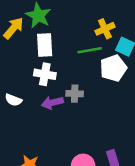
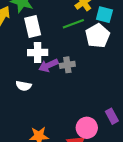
white semicircle: (13, 100) -> (24, 86), moved
purple arrow: (52, 103) -> (48, 65), moved

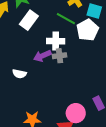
green line: (73, 24) -> (66, 19), turned 48
white rectangle: (33, 26) -> (29, 20), turned 48
white cross: (38, 53) -> (56, 41), moved

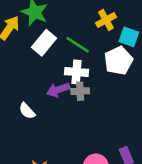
green line: (66, 19) -> (78, 45), moved
white semicircle: (19, 74) -> (27, 111), turned 32

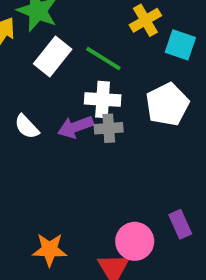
white pentagon: (119, 61) -> (167, 104), moved
white semicircle: (27, 111) -> (27, 127), moved

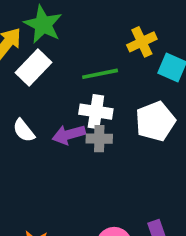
white rectangle: (53, 56) -> (34, 68), moved
green line: (103, 59) -> (100, 74), turned -48

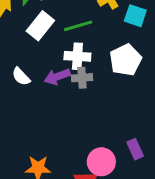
white rectangle: (34, 68) -> (40, 26), moved

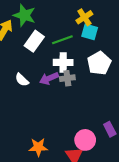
cyan square: (135, 16) -> (90, 32), moved

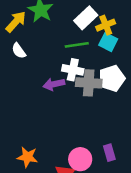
white rectangle: (34, 41) -> (86, 18), moved
gray cross: (67, 78) -> (89, 83), moved, size x1.5
white semicircle: (22, 80) -> (19, 51), moved

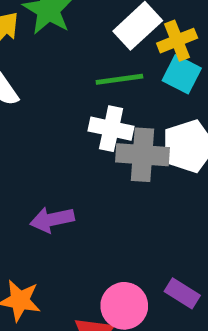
purple arrow: (54, 84) -> (52, 220), moved
purple rectangle: (109, 153) -> (182, 293), turned -42

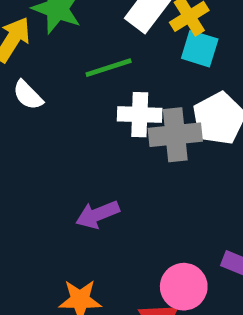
green line: (119, 79) -> (109, 68), moved

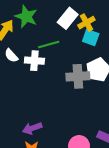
white cross: (140, 115) -> (34, 61), moved
purple arrow: (97, 214) -> (32, 128), moved

